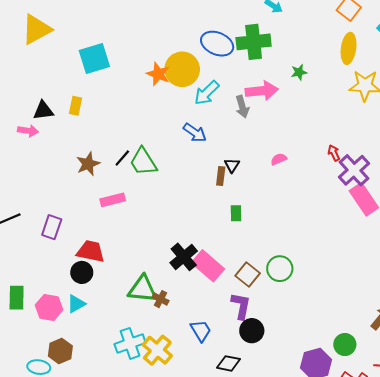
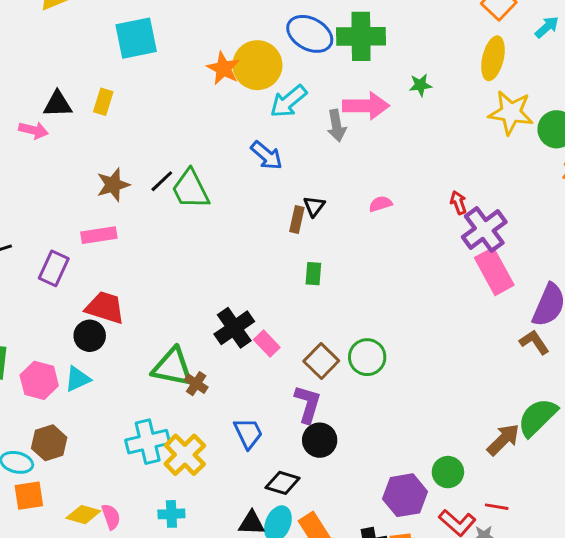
pink rectangle: (113, 200) -> (99, 235), moved
pink rectangle: (208, 266) -> (267, 344), size x0.6

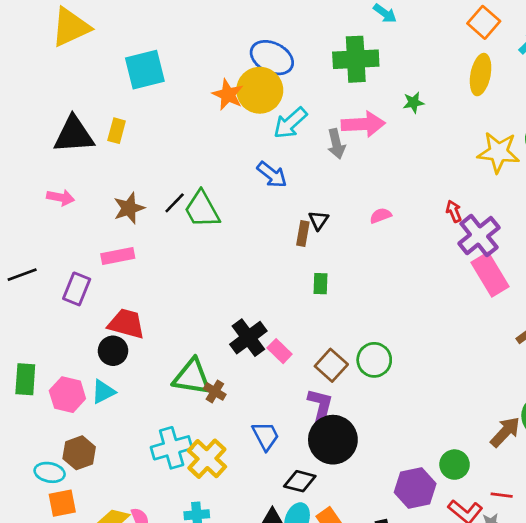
blue ellipse: (310, 34) -> (272, 58), moved
black triangle: (58, 104) -> (74, 135), size x1.5
yellow star: (511, 113) -> (498, 152), moved
pink arrow: (33, 130) -> (61, 198), moved
black circle: (320, 440) -> (333, 440), size x1.5

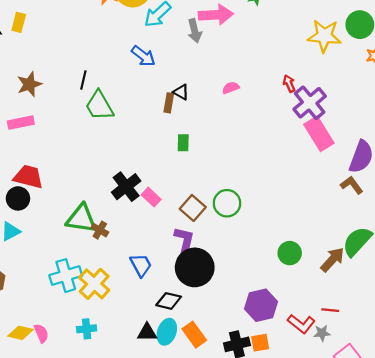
black line: (175, 203) -> (83, 80), moved, turned -30
green trapezoid: (202, 209) -> (99, 106), moved
black triangle: (319, 220) -> (181, 92), turned -35
green circle: (455, 465) -> (290, 253), moved

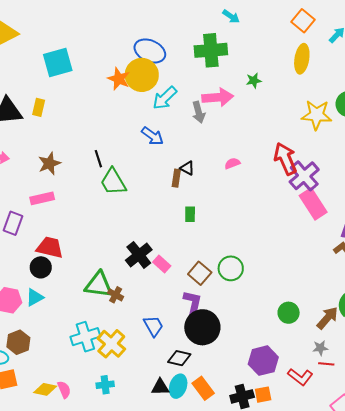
black line: (83, 80) -> (98, 159), turned -30
red arrow: (289, 84) -> (285, 159), size x2.0
gray star: (322, 333) -> (320, 348), moved

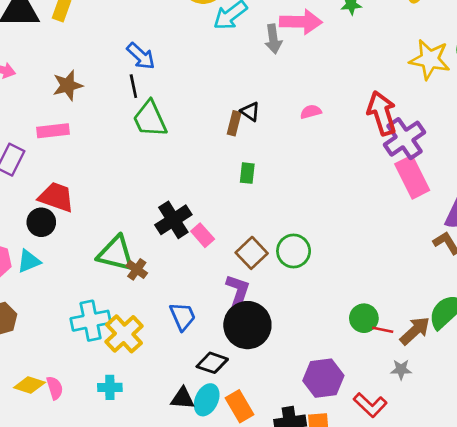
blue arrow: (152, 136) -> (141, 56), moved
red line: (326, 364) -> (383, 330), moved

